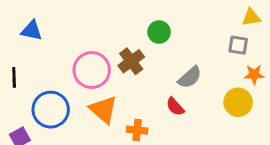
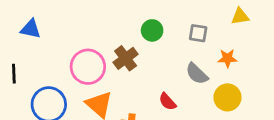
gray square: (238, 45) -> (198, 33), moved
orange star: (254, 74) -> (227, 58), moved
gray semicircle: (190, 77) -> (197, 74), moved, turned 85

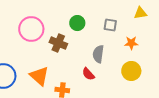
brown cross: (126, 58) -> (58, 43), turned -30
pink circle: (88, 67) -> (31, 29), moved
gray semicircle: (197, 74) -> (98, 54), moved, turned 54

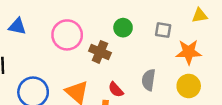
orange star: (131, 43) -> (189, 52), size x1.5
gray semicircle: (98, 54) -> (149, 80), moved
red semicircle: (88, 74) -> (116, 90), moved

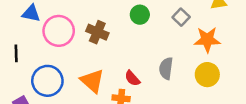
gray square: (163, 30) -> (181, 17), turned 35
pink circle: (67, 35) -> (59, 31), moved
brown cross: (100, 52) -> (97, 32), moved

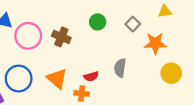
yellow circle: (207, 75) -> (171, 73), moved
red semicircle: (132, 78) -> (91, 76), turned -64

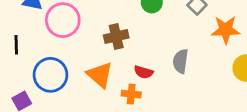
brown cross: (61, 37) -> (116, 37), moved, turned -36
red semicircle: (91, 76) -> (144, 72), turned 32

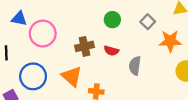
red semicircle: (144, 72) -> (111, 51), moved

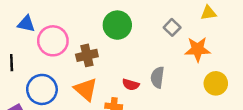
green circle: (112, 20) -> (117, 25), moved, size x1.5
brown cross: (84, 46) -> (87, 55), moved
red semicircle: (111, 51) -> (131, 85), moved

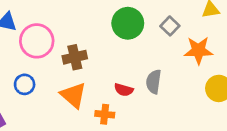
green circle: (117, 25) -> (128, 23), moved
blue circle: (42, 89) -> (25, 84), moved, size x0.6

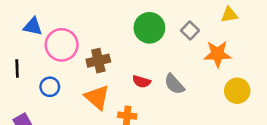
gray semicircle: (154, 82) -> (174, 84), turned -50
red semicircle: (124, 90) -> (142, 82), moved

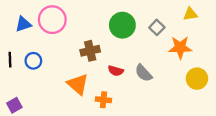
blue triangle: (33, 27) -> (23, 24), turned -30
pink circle: (62, 45) -> (52, 20), moved
brown cross: (98, 61) -> (90, 51), moved
blue circle: (50, 87) -> (33, 61), moved

